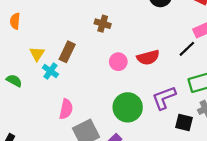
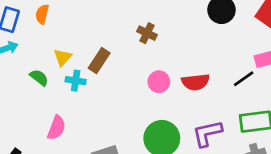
cyan cross: (50, 71) -> (76, 81), turned -35
green semicircle: (14, 81) -> (39, 77), moved
pink semicircle: (66, 109) -> (56, 128), moved

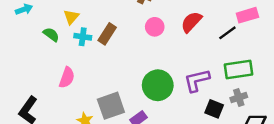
brown rectangle: (99, 61) -> (107, 34), moved
pink circle: (159, 82) -> (155, 27), moved
red semicircle: (195, 82) -> (191, 22), moved, turned 140

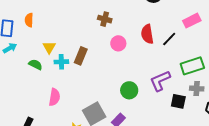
red semicircle: (191, 22) -> (147, 34), turned -42
black line: (227, 33) -> (169, 39), moved
green circle: (158, 85) -> (129, 90), size x0.7
gray cross: (239, 98) -> (197, 89), turned 32

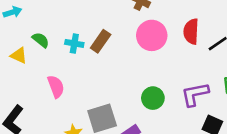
pink circle: (118, 43) -> (152, 35), size x1.5
yellow triangle: (49, 47) -> (19, 56), moved, turned -48
pink semicircle: (54, 97) -> (56, 87), turned -42

